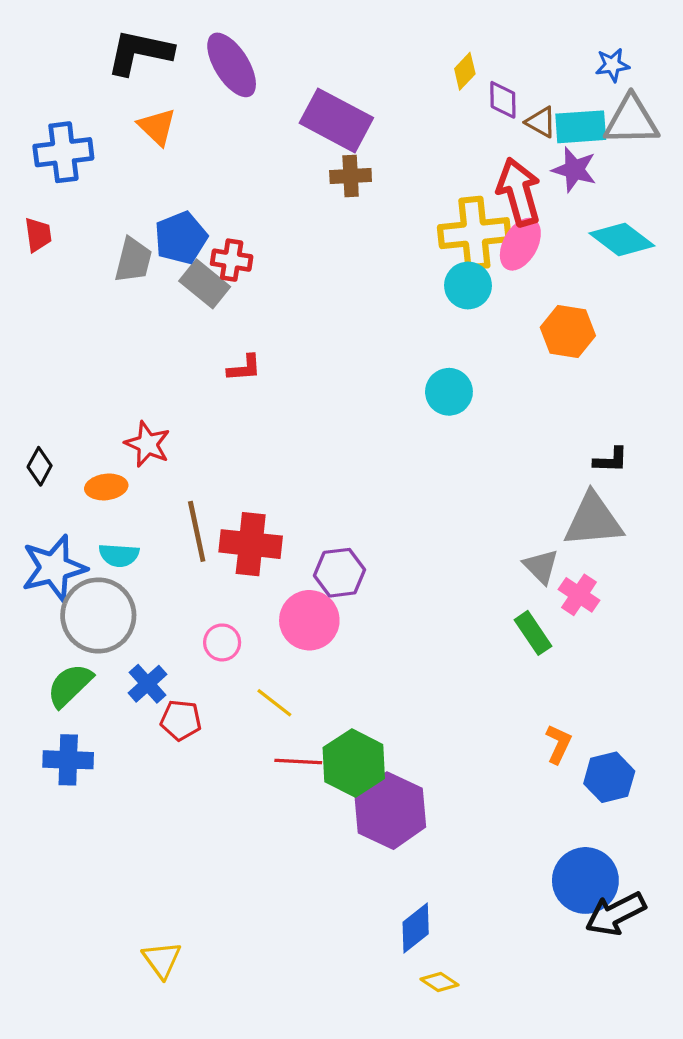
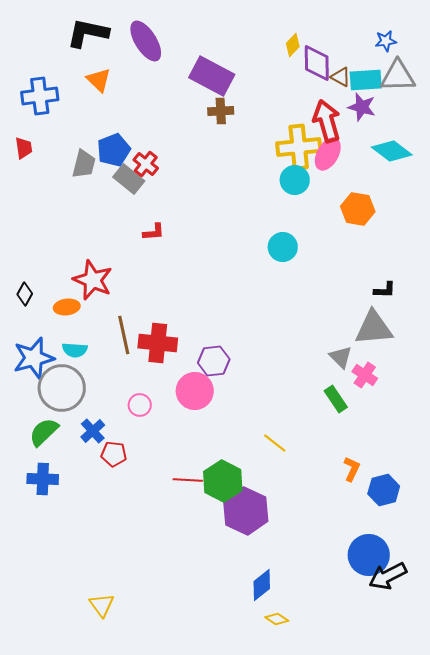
purple diamond: (503, 100) -> (317, 63), size x1.5
red cross: (232, 260) -> (146, 164), turned 30
red star: (148, 444) -> (93, 280), size x1.4
yellow line: (274, 703) -> (275, 443), moved

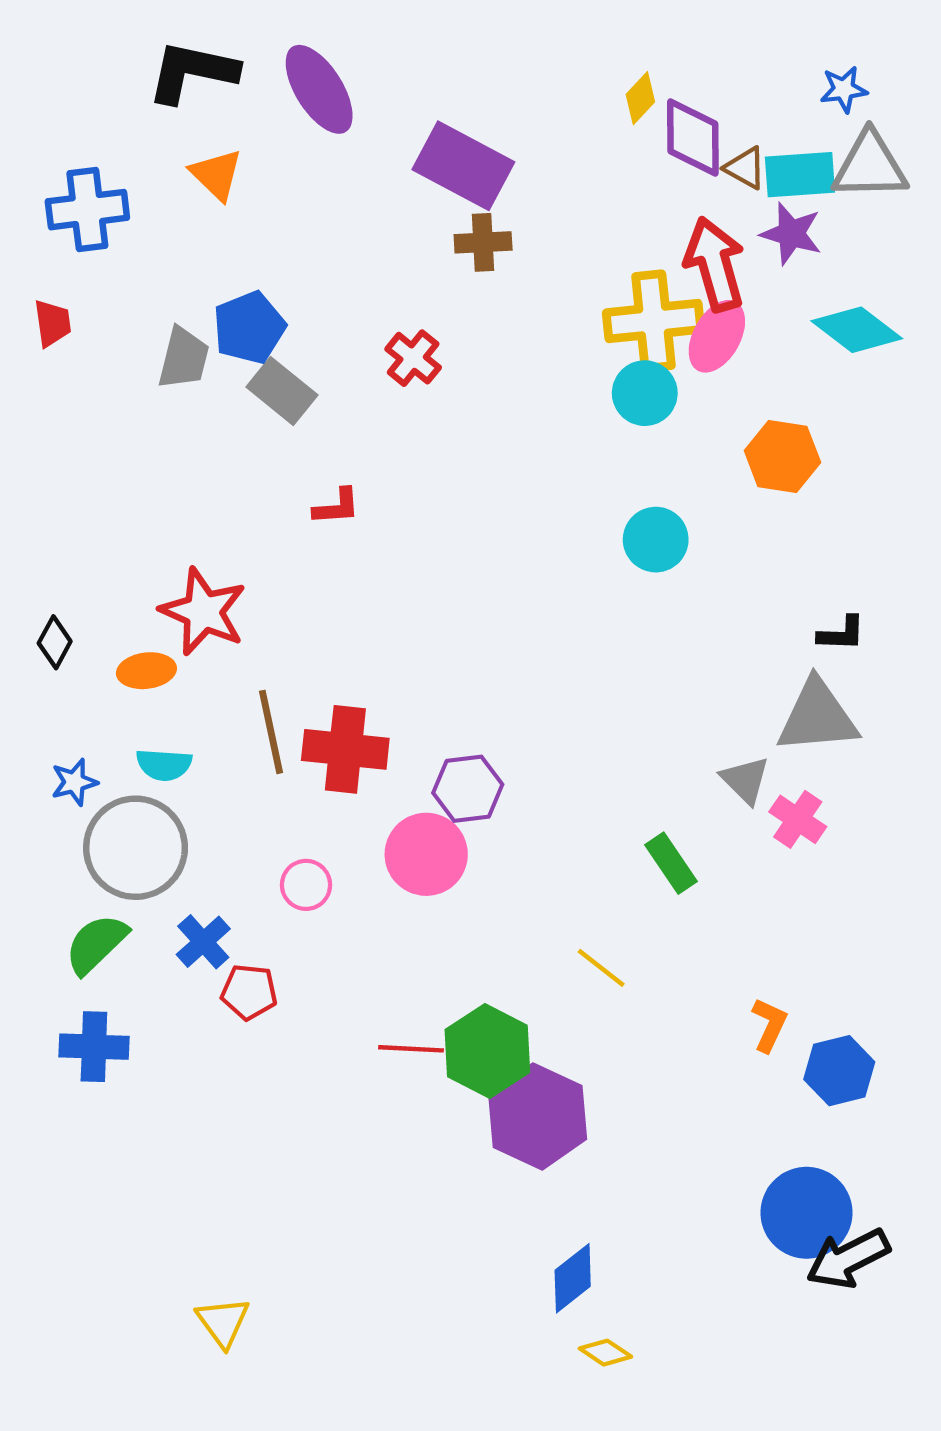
red cross: (146, 164) -> (413, 358), moved
cyan circle: (283, 247) -> (656, 540), moved
blue star: (34, 358) -> (74, 782), size x0.5
green rectangle: (336, 399) -> (671, 863), moved

